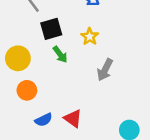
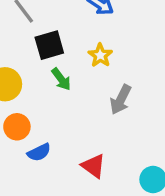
red triangle: (73, 118) -> (93, 166), moved
blue semicircle: (44, 120) -> (39, 152), moved

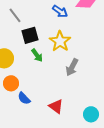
yellow star: (100, 55) -> (60, 41), size x1.5
blue semicircle: (39, 152) -> (24, 98), turned 72

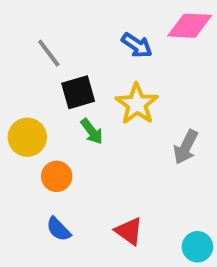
gray arrow: (72, 67) -> (186, 147), moved
orange circle: (11, 83) -> (57, 176), moved
blue semicircle: (24, 98) -> (59, 229), moved

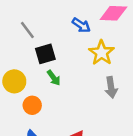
yellow star: (137, 104) -> (102, 53), moved
gray arrow: (186, 147) -> (111, 87), turned -36

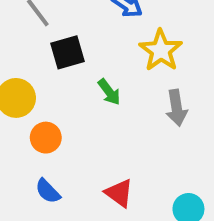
green arrow: (54, 78) -> (109, 92), moved

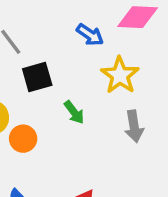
orange circle: (46, 138) -> (23, 139), moved

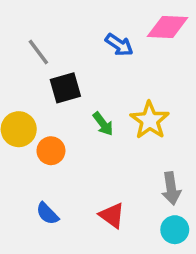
yellow star: (120, 75) -> (150, 120), moved
gray arrow: (134, 126) -> (171, 188), moved

